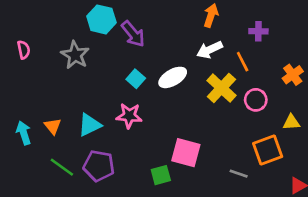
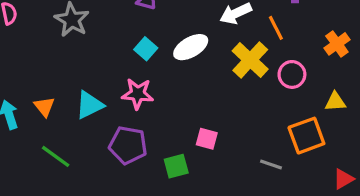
pink square: (186, 153) -> (207, 139), size x0.6
purple pentagon: (99, 166) -> (128, 145), moved

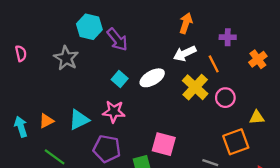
orange cross: (337, 44) -> (258, 59), moved
orange triangle: (44, 107) -> (46, 121), turned 42
pink square: (207, 139) -> (164, 144), size x1.5

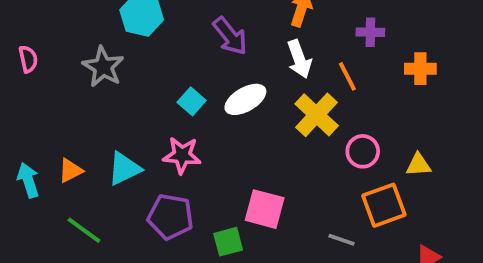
purple arrow: (117, 40) -> (230, 36), moved
white arrow: (185, 53) -> (299, 59), turned -85
orange cross: (258, 59) -> (420, 69), turned 36
pink circle: (225, 98) -> (363, 151), moved

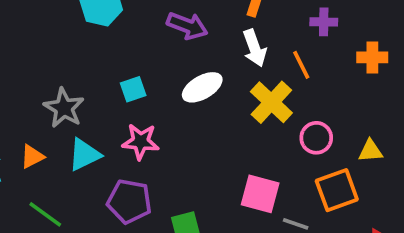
purple arrow: (230, 36) -> (187, 26), turned -30
gray star: (103, 67) -> (64, 108), moved
cyan square: (192, 101) -> (133, 89), moved, turned 30
pink square: (265, 209) -> (260, 194), moved

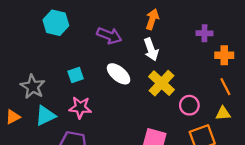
purple cross: (324, 22) -> (204, 33), moved
orange line: (301, 65) -> (225, 87), moved
white ellipse: (202, 87) -> (119, 74), turned 70

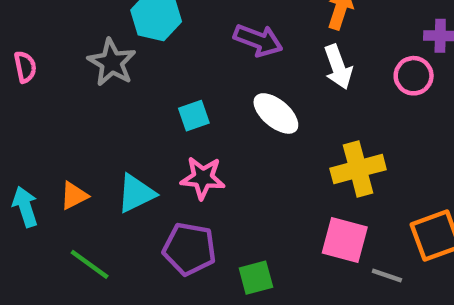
yellow cross: (162, 83) -> (358, 169), moved, turned 32
gray star: (33, 87) -> (112, 62), moved
pink circle: (189, 105) -> (414, 76), moved

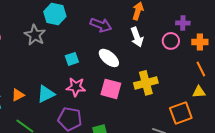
pink square: (345, 240) -> (111, 89), moved

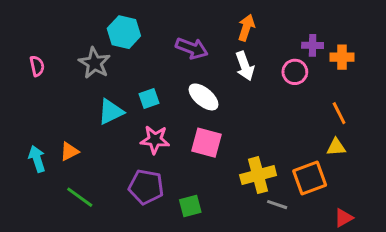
orange cross: (200, 42) -> (342, 57), moved
yellow cross: (146, 83) -> (258, 175), moved
cyan triangle: (46, 94) -> (111, 112), moved

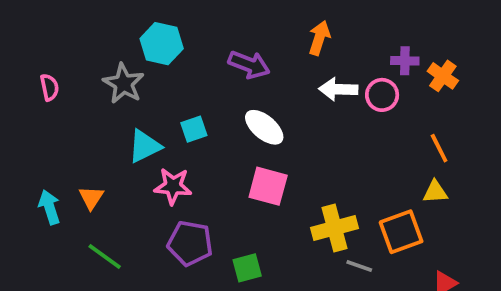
orange cross: (342, 57) -> (443, 76), turned 35
white arrow: (245, 66) -> (338, 89), moved, turned 112
pink star: (155, 140) -> (173, 186), moved
orange triangle: (69, 151) -> (91, 198), turned -30

